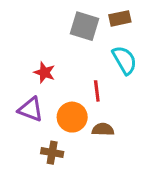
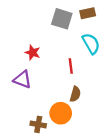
orange circle: (72, 117) -> (61, 113), moved
brown semicircle: (103, 129) -> (75, 94), turned 104
brown cross: (52, 153) -> (38, 124), moved

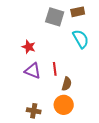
red line: (71, 66) -> (55, 69), moved
purple triangle: (22, 79) -> (33, 71), moved
orange circle: (61, 113) -> (64, 105), moved

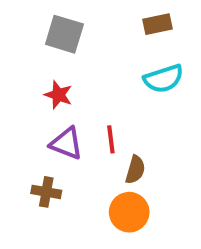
gray square: (55, 17) -> (64, 34), moved
cyan semicircle: (81, 39) -> (164, 79), turned 102
brown cross: (34, 111) -> (46, 192), moved

